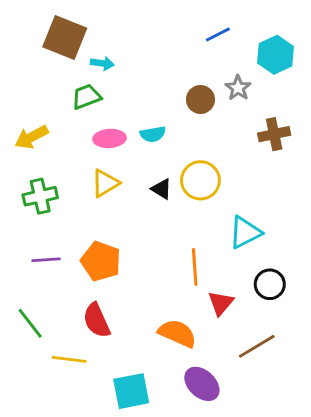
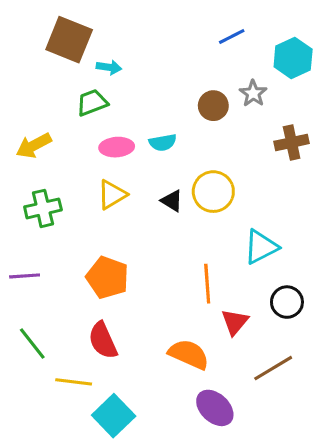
purple line: (46, 260) -> (25, 276), moved
cyan square: (131, 391) -> (114, 416), moved, turned -33

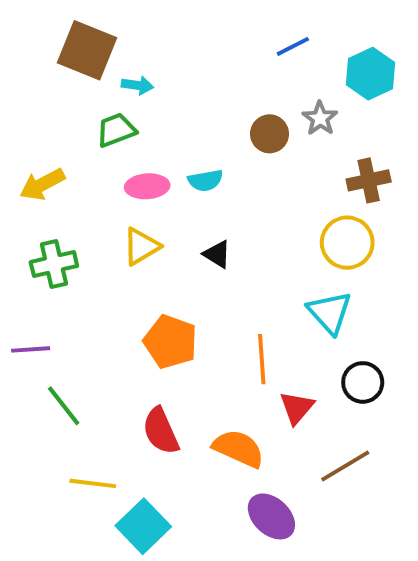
yellow circle: (213, 192) -> (347, 243), moved
cyan triangle: (261, 247) -> (330, 313), turned -45
orange pentagon: (107, 277) -> (170, 342), moved
red semicircle: (103, 340) -> (161, 431), moved
green line: (32, 343) -> (64, 406), moved

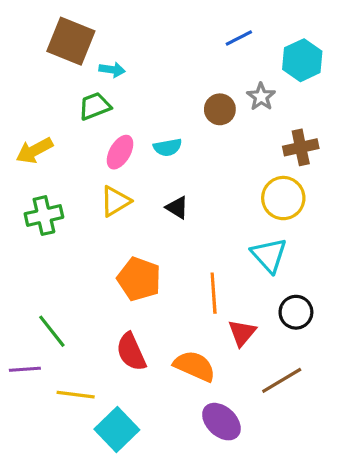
pink ellipse: (147, 186) -> (120, 152), turned -56
purple line: (31, 349) -> (25, 369), moved

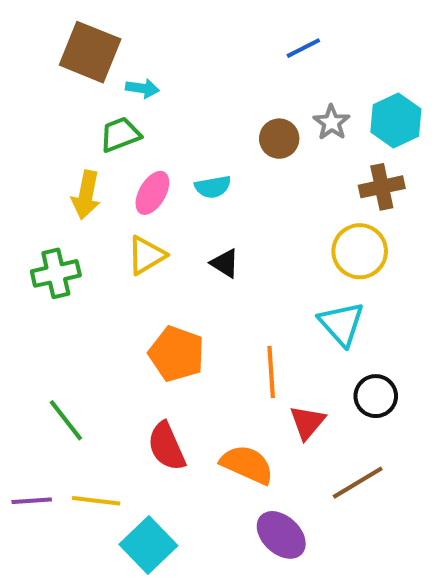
cyan hexagon: (302, 60) -> (396, 120), moved
yellow arrow: (34, 151) -> (86, 195), moved, turned -51
purple line: (25, 369) -> (32, 501), moved

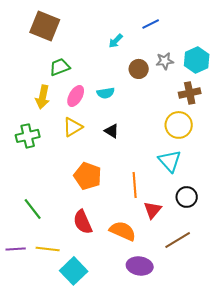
cyan arrow: (142, 88) -> (116, 41), moved, turned 126
gray star: (331, 122) -> (165, 61), turned 30
purple ellipse: (281, 535) -> (140, 266), turned -35

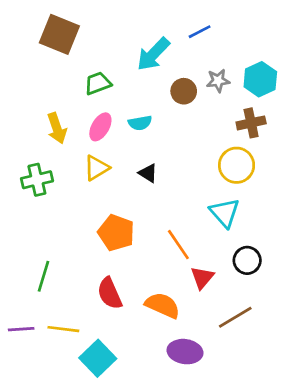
cyan arrow: (116, 41) -> (153, 54), size x1.8
green trapezoid: (60, 67) -> (98, 83), moved
yellow arrow: (43, 97) -> (57, 128), turned -30
orange line: (135, 185) -> (178, 245), turned -30
green line: (33, 209) -> (44, 276), turned 55

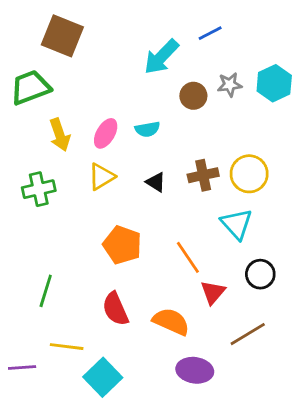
green trapezoid: (98, 83) -> (30, 87), moved, size x1.4
brown cross: (251, 123) -> (203, 175), moved
purple line: (21, 329) -> (22, 367), moved

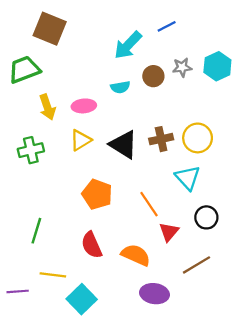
cyan semicircle: (147, 129) -> (120, 87), moved
pink ellipse: (106, 133) -> (84, 106), turned 55
black triangle: (156, 182) -> (124, 145), size x1.8

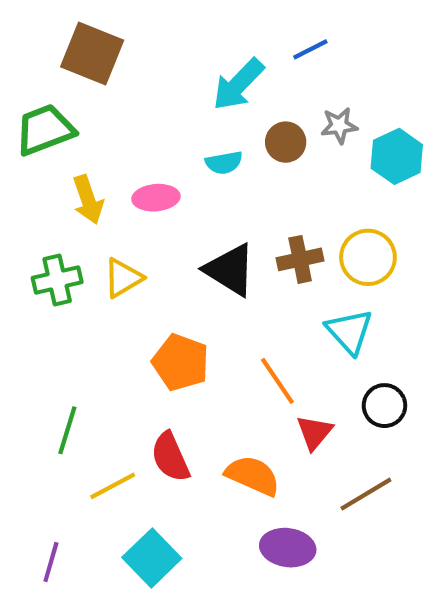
cyan hexagon: (217, 66) -> (397, 156), moved
yellow triangle: (81, 140) -> (123, 278), moved
yellow line: (53, 275) -> (113, 486), moved, turned -35
purple line: (18, 291) -> (51, 562), moved, turned -70

